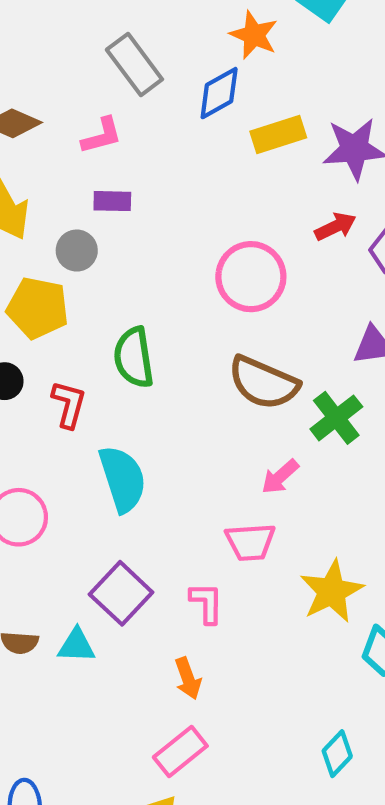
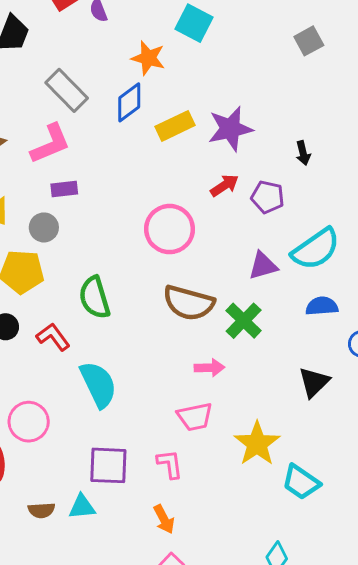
pink L-shape: (102, 136) -> (50, 144), size x1.4
red L-shape: (69, 404) -> (53, 337), turned -44
pink arrow: (280, 477) -> (210, 368), turned -132
purple square: (121, 593) -> (108, 465), turned -33

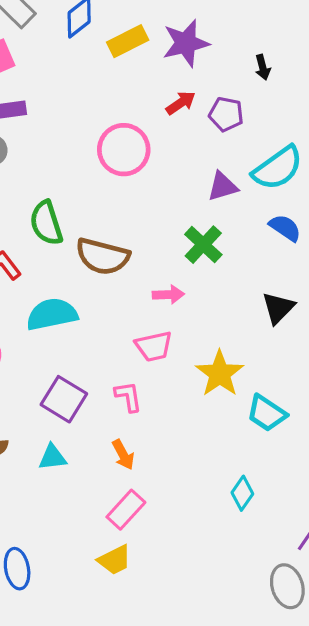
brown semicircle: (189, 303) -> (103, 256), moved
blue semicircle: (322, 306) -> (285, 228), turned 40
cyan semicircle: (98, 384) -> (52, 314), turned -75
purple square: (108, 465) -> (64, 399), turned 30
cyan triangle: (82, 507) -> (52, 457), moved

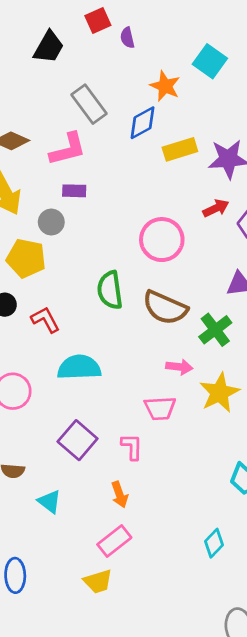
green semicircle: (46, 223) -> (110, 290), moved
brown semicircle: (103, 256) -> (165, 308), moved
yellow star: (220, 374) -> (219, 393), moved
cyan triangle: (52, 457) -> (49, 502), moved, turned 35

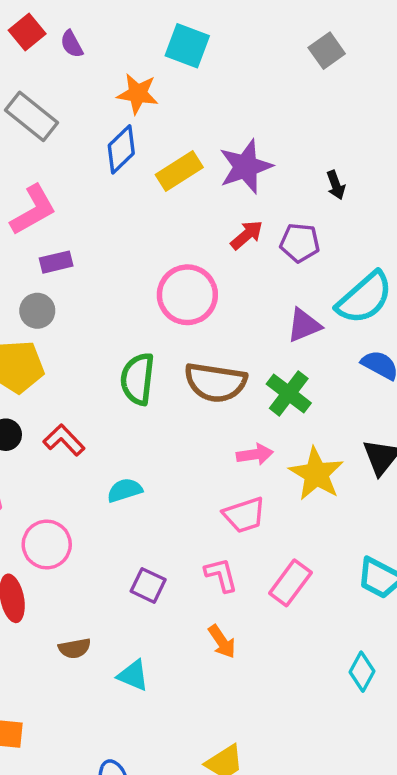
gray rectangle: (89, 104) -> (32, 116), moved
green semicircle: (110, 290) -> (138, 379), turned 30
cyan semicircle: (79, 367) -> (125, 490), size x0.6
purple square: (78, 440) -> (148, 585), size x0.7
pink rectangle: (114, 541) -> (290, 583), moved

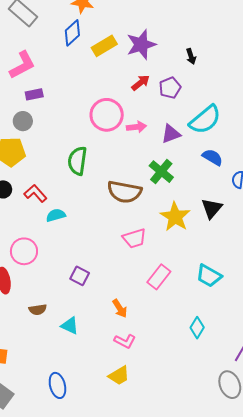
purple pentagon: (300, 243) -> (170, 88), turned -30
brown semicircle: (216, 382) -> (124, 192), moved
pink arrow: (255, 454) -> (136, 127), moved
cyan semicircle: (125, 490) -> (56, 215), moved
pink L-shape: (221, 575) -> (125, 341), moved, turned 130

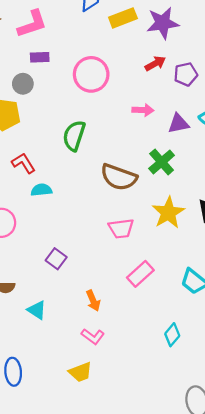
pink circle: (107, 115) -> (91, 74), moved

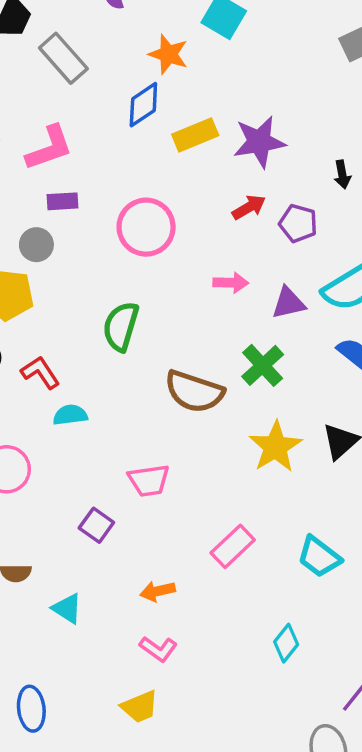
purple pentagon: (186, 74) -> (298, 223), turned 30
pink trapezoid: (121, 228) -> (149, 480), moved
orange arrow: (93, 301) -> (158, 591), turned 102

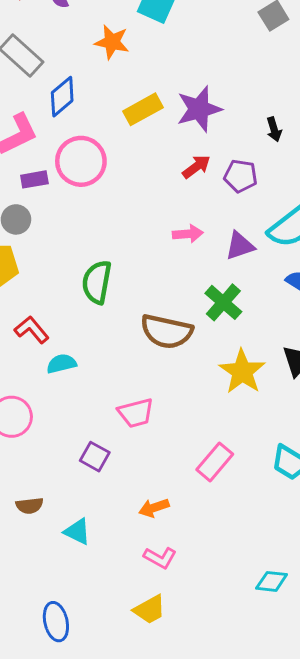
blue diamond: (143, 105) -> (62, 97), moved
pink circle: (146, 227) -> (81, 161), moved
cyan diamond: (286, 643) -> (272, 581), moved, turned 64

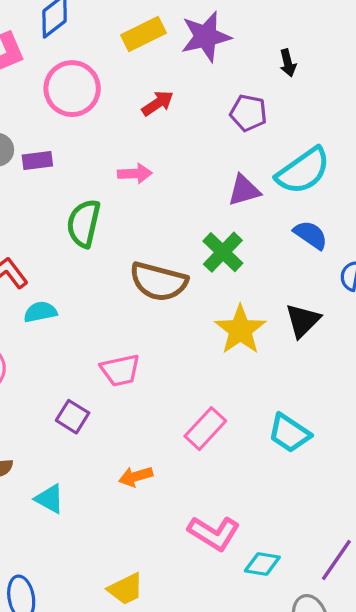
red arrow: (196, 167) -> (158, 103), moved
purple rectangle: (34, 179) -> (37, 160), moved
pink arrow: (188, 234) -> (135, 174), moved
pink L-shape: (160, 558) -> (214, 533), moved, size x1.4

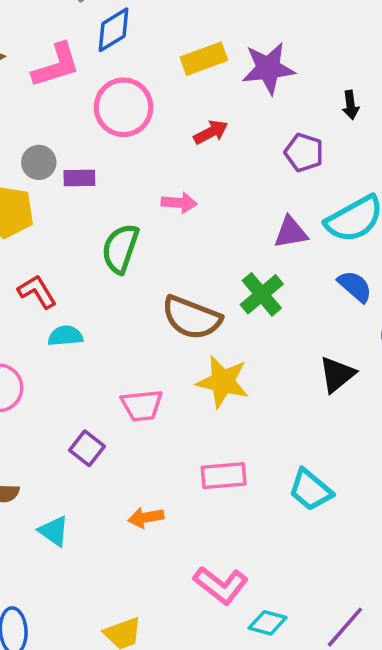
yellow star: (240, 330) -> (223, 382), moved, turned -30
pink rectangle: (205, 429) -> (224, 476), turned 36

